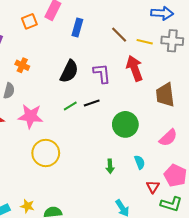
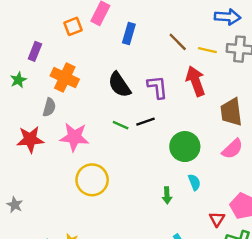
orange cross: (22, 65) -> (65, 78), size x1.6
black semicircle: (69, 71) -> (119, 85), turned 120
green line: (70, 106) -> (121, 125), turned 56
pink semicircle: (168, 138) -> (232, 149), moved
cyan semicircle: (140, 162) -> (194, 182), moved

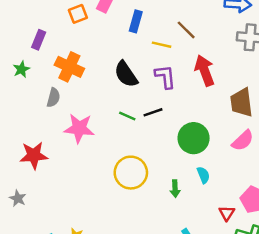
yellow line: (207, 50) -> (162, 45), moved
red star: (30, 139) -> (34, 155), moved
yellow circle: (92, 180) -> (131, 173), moved

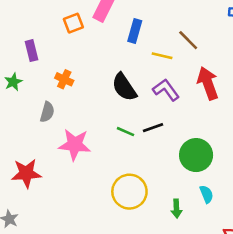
purple rectangle: (39, 40) -> (32, 51), turned -36
orange cross: (69, 67) -> (64, 79), size x0.6
purple L-shape: (165, 77) -> (166, 90), turned -30

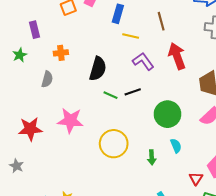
brown line: (188, 40) -> (161, 21), turned 30
yellow line: (162, 56) -> (131, 36), moved
orange cross: (64, 79) -> (61, 53), turned -32
black semicircle: (124, 87) -> (98, 69), moved, turned -130
pink star: (75, 145) -> (70, 120), moved

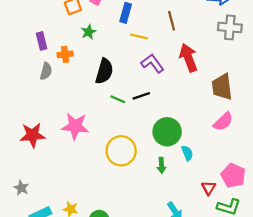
purple rectangle: (34, 30) -> (41, 41), moved
green star: (20, 55) -> (89, 32), moved
gray semicircle: (47, 79) -> (46, 71), moved
green circle: (167, 114) -> (167, 132), moved
gray star: (16, 166) -> (21, 188), moved

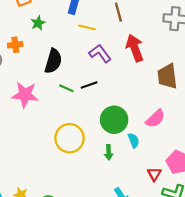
pink semicircle: (223, 122) -> (155, 119), moved
pink star: (75, 126) -> (25, 95), moved

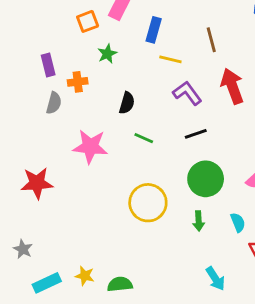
black semicircle: (53, 61) -> (127, 103), size x0.7
black line: (89, 85) -> (196, 134), moved
cyan semicircle: (134, 140) -> (238, 222), moved

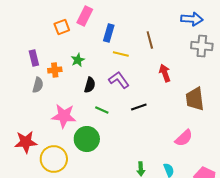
green star: (107, 54) -> (78, 60), moved
red arrow: (232, 86) -> (165, 73), size x0.7
purple L-shape: (187, 93) -> (119, 80), moved
green circle: (206, 179) -> (87, 139), moved
yellow circle: (148, 203) -> (54, 159), moved

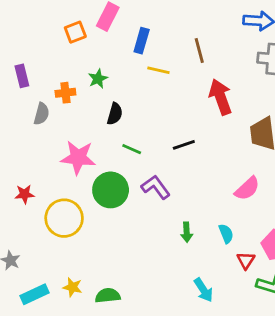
purple rectangle: (34, 58) -> (22, 76), moved
red arrow: (165, 73) -> (220, 97), size x1.4
purple L-shape: (119, 80) -> (156, 187), moved
red star: (26, 142) -> (25, 194), size x0.6

